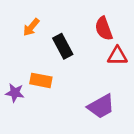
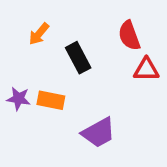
purple star: (15, 93) -> (19, 99), moved
purple trapezoid: (101, 106) -> (99, 133), moved

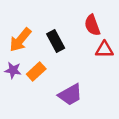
orange arrow: (39, 34) -> (20, 40), moved, size x1.5
orange rectangle: (51, 100) -> (36, 72), turned -54

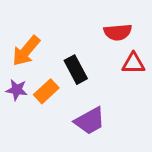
red semicircle: (92, 25) -> (118, 32), turned -75
black rectangle: (56, 41) -> (76, 70), moved

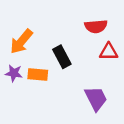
orange rectangle: (46, 91) -> (38, 74), turned 48
purple trapezoid: (90, 121) -> (96, 98), moved, turned -88

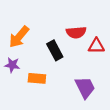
red semicircle: (96, 26) -> (76, 32), moved
orange rectangle: (38, 74) -> (37, 78), moved

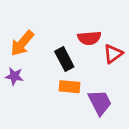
red triangle: (96, 46) -> (113, 54), turned -36
orange rectangle: (37, 78) -> (70, 87), moved

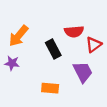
orange rectangle: (70, 87) -> (50, 88), moved
purple trapezoid: (100, 102) -> (83, 72), moved

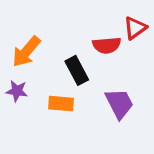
red triangle: (94, 45) -> (135, 28), moved
orange rectangle: (50, 88) -> (61, 104), moved

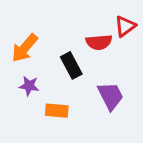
purple star: (17, 91) -> (29, 86), moved
orange rectangle: (61, 104) -> (57, 111), moved

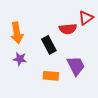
orange arrow: (25, 48) -> (17, 33), turned -50
orange rectangle: (57, 111) -> (51, 76), moved

